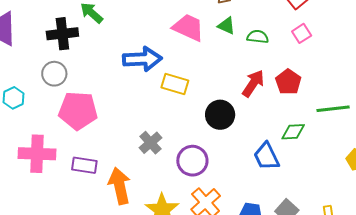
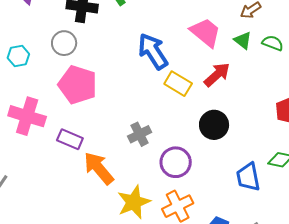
green semicircle: (258, 37) -> (273, 43), moved
blue arrow: (142, 59) -> (153, 51), turned -135
red arrow: (253, 83) -> (217, 75), moved
orange arrow: (120, 186) -> (99, 168), turned -42

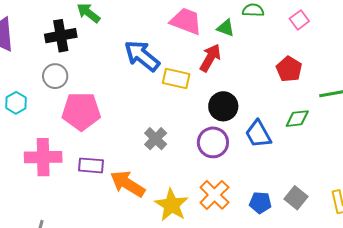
green triangle: (243, 40) -> (226, 28), moved
purple circle: (176, 162) -> (213, 142), moved
blue trapezoid: (248, 177) -> (258, 134), moved

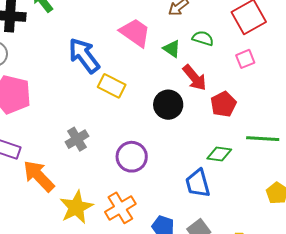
red arrow: (210, 58) -> (195, 78), moved, turned 96
black circle: (223, 106) -> (168, 105), moved
blue trapezoid: (258, 134) -> (198, 183), moved

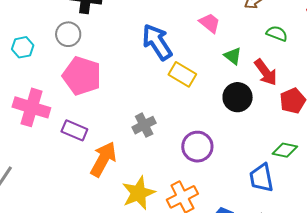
pink trapezoid: (135, 33) -> (210, 23), size x0.7
green triangle: (172, 49) -> (233, 56), moved
orange arrow: (39, 176) -> (103, 159), turned 69

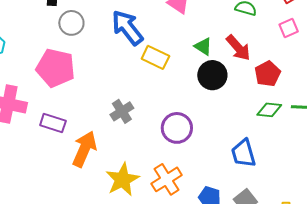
gray circle: (68, 34) -> (71, 23), moved
green triangle: (233, 56) -> (203, 46), moved
green diamond: (285, 150) -> (269, 110), moved

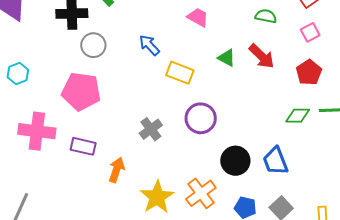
blue arrow: (127, 28) -> (149, 45), size x0.6
red pentagon: (268, 74) -> (309, 72), moved
black circle: (212, 75) -> (235, 161), moved
purple circle: (177, 128) -> (201, 118), moved
orange arrow: (84, 149) -> (117, 170), size x0.7

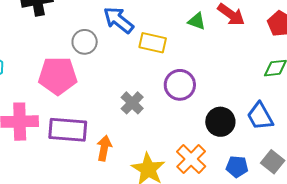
gray circle: (93, 45) -> (85, 42), moved
blue arrow: (149, 45) -> (118, 20), size x1.4
purple rectangle: (83, 146) -> (68, 130), size x1.5

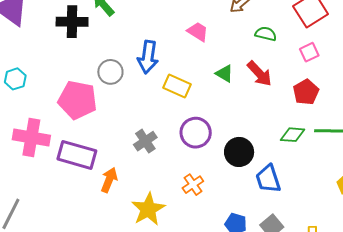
blue arrow: (118, 20) -> (148, 57), turned -132
black circle: (220, 122) -> (239, 152), moved
orange cross: (191, 159) -> (193, 185), moved, size x0.7

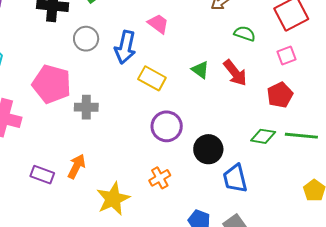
pink trapezoid: (198, 32) -> (158, 24), moved
gray circle: (110, 72) -> (86, 39), moved
gray cross: (145, 141) -> (86, 107), moved, turned 30
purple rectangle: (77, 155) -> (42, 175), moved, size x0.6

